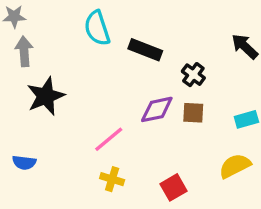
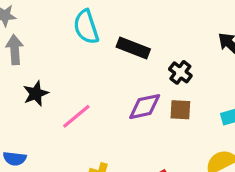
black star: (46, 96) -> (36, 94), size x0.7
pink line: (109, 139) -> (76, 116), moved

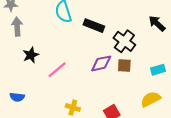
black cross: (180, 72) -> (124, 41), size x1.5

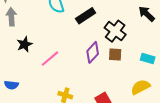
black rectangle: (94, 26) -> (86, 16), turned -54
purple diamond: (101, 63) -> (93, 52), turned -35
cyan rectangle: (158, 70) -> (148, 59), turned 32

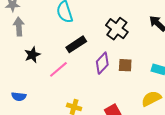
black rectangle: (86, 16) -> (76, 44), moved
black cross: (115, 31) -> (117, 29), moved

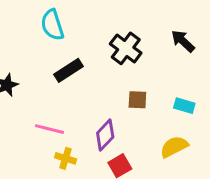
purple diamond: (102, 63) -> (105, 135), moved
pink line: (58, 69) -> (49, 129), moved, turned 54

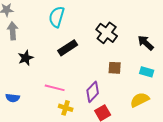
cyan semicircle: (52, 25) -> (57, 17), turned 35
black arrow: (183, 41) -> (146, 43), moved

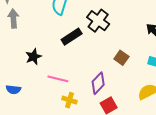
black cross: (107, 33) -> (98, 21), moved
black star: (26, 58) -> (33, 57), moved
brown square: (115, 68) -> (121, 58), turned 32

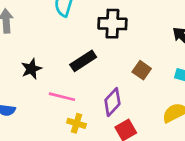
black cross: (98, 21) -> (112, 24), turned -35
black rectangle: (72, 37) -> (83, 61), moved

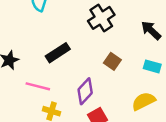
black cross: (112, 24) -> (101, 18), moved, turned -35

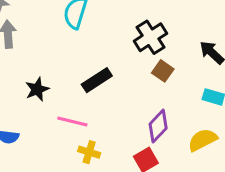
brown square: (112, 61) -> (163, 71), moved
purple diamond: (85, 91) -> (158, 126), moved

